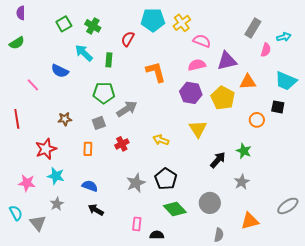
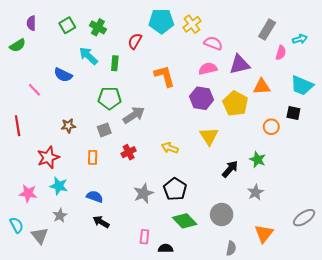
purple semicircle: (21, 13) -> (31, 23), moved
orange triangle: (250, 221) -> (264, 234), turned -36

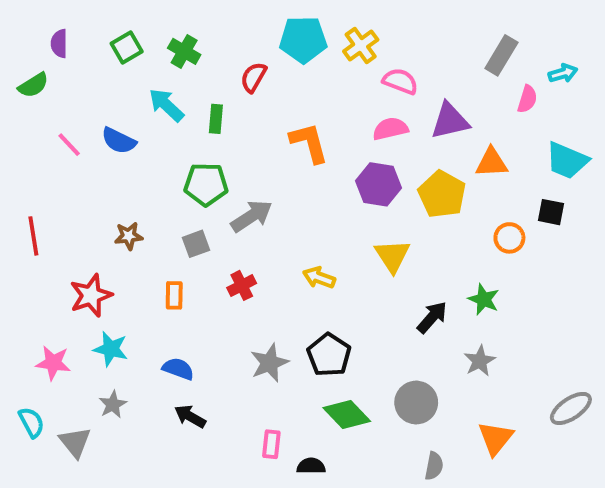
pink line: (34, 90) -> (69, 145), moved

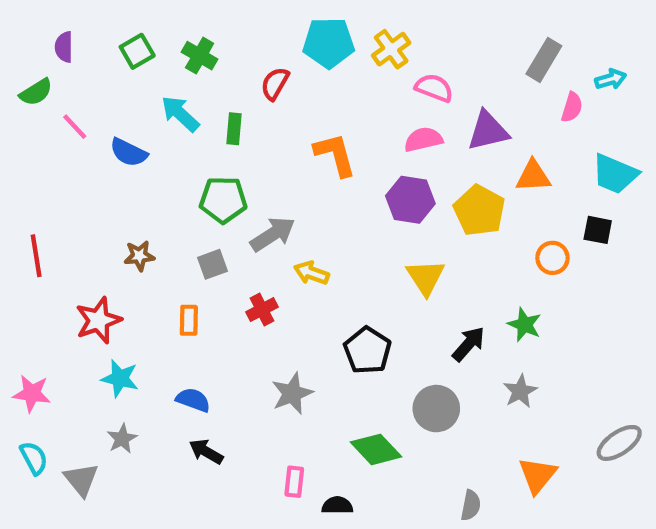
pink line: (69, 145) -> (75, 127), moved
yellow arrow: (319, 278) -> (311, 273), moved
black pentagon: (329, 355) -> (367, 350), moved
pink star: (53, 363) -> (32, 393), moved
gray circle: (416, 403) -> (436, 409), moved

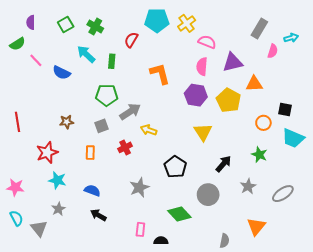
pink semicircle: (423, 140) -> (202, 66), turned -72
cyan trapezoid: (615, 174) -> (293, 138), moved
green star: (525, 325) -> (259, 155), moved
gray ellipse: (619, 443) -> (283, 194), moved

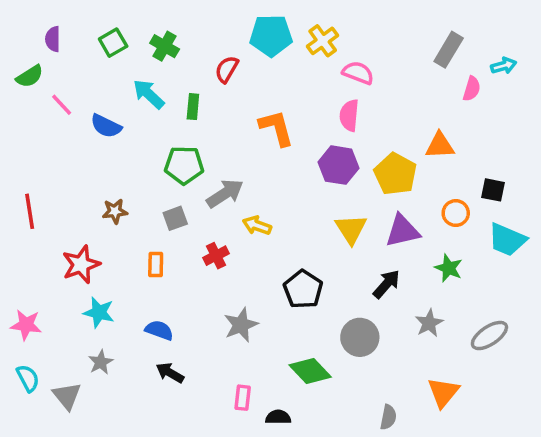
purple triangle: (233, 62) -> (402, 231), moved

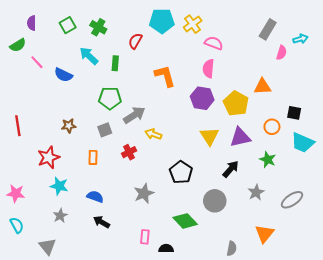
gray triangle: (67, 396) -> (48, 246), moved

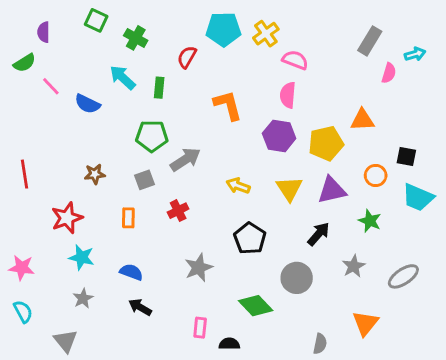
green square: (68, 25) -> (96, 20), moved, turned -35
yellow pentagon: (236, 103) -> (326, 143), turned 30
yellow arrow: (153, 134) -> (238, 186), moved

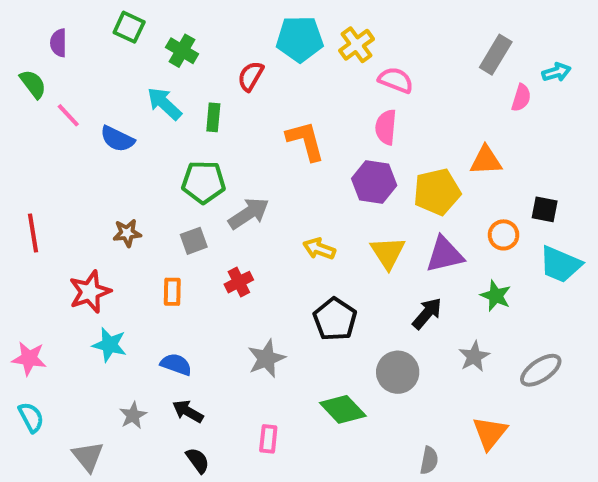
green semicircle: (25, 63) -> (33, 84), turned -95
gray star: (83, 298) -> (133, 415), moved
black semicircle: (229, 344) -> (198, 460), moved, turned 54

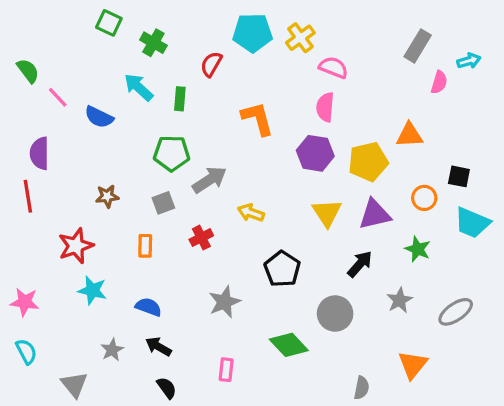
purple semicircle: (58, 43) -> (40, 153), moved, size x1.4
yellow arrow: (319, 249) -> (251, 213), moved

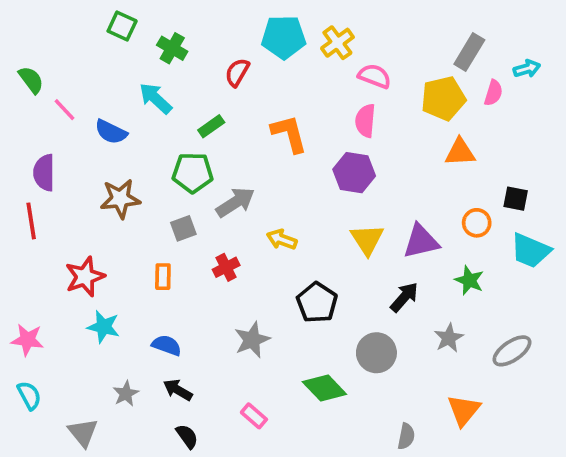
green rectangle: (180, 99) -> (211, 126), moved, turned 50
yellow pentagon: (368, 162) -> (443, 98), moved
brown star: (107, 196) -> (120, 199), moved, size x1.5
pink rectangle: (226, 370) -> (254, 416), turned -55

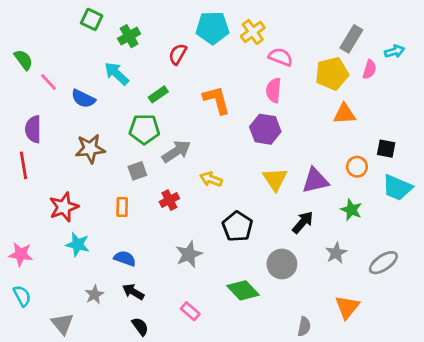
green cross: (172, 48) -> (129, 36), turned 30

